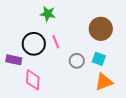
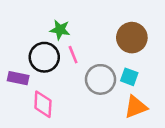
green star: (48, 14) -> (60, 30), moved
gray circle: (77, 61) -> (100, 79), size x1.5

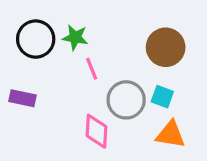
black circle: (44, 57) -> (36, 39), moved
pink diamond: (43, 104) -> (97, 131), moved
orange triangle: (136, 107) -> (171, 134), turned 30

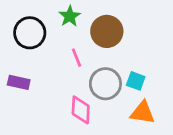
green star: (75, 37) -> (70, 16), moved, turned 30
brown circle: (166, 47) -> (107, 31), moved

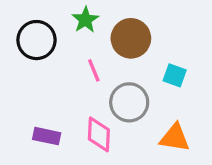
cyan square: (136, 81) -> (175, 75), moved
purple rectangle: (19, 82) -> (47, 136), moved

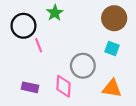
brown circle: (131, 38) -> (114, 18), moved
pink line: (94, 70) -> (39, 45), moved

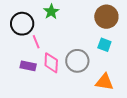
pink diamond: (63, 86) -> (51, 63), moved
purple rectangle: (30, 87) -> (28, 66), moved

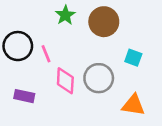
brown circle: (106, 17) -> (104, 22), moved
black circle: (22, 24) -> (18, 46), moved
purple rectangle: (28, 66) -> (24, 96), moved

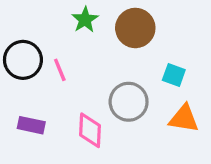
pink diamond: (65, 81) -> (90, 130), moved
orange triangle: (133, 105) -> (184, 119), moved

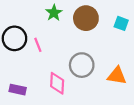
cyan square: (174, 75) -> (121, 23), moved
purple rectangle: (31, 125) -> (18, 90), moved

